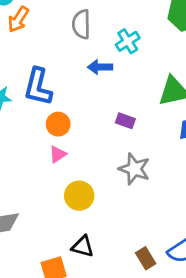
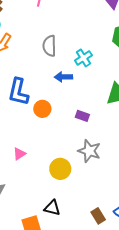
orange circle: (58, 124) -> (42, 109), moved
pink triangle: (58, 154) -> (19, 154), moved
yellow circle: (79, 196) -> (60, 169), moved

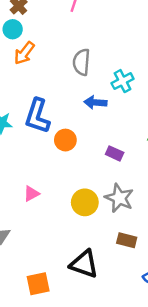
yellow circle: (60, 169) -> (85, 202), moved
black triangle: (52, 208) -> (84, 264), moved, size x1.4
brown rectangle: (98, 216) -> (127, 240), moved, turned -49

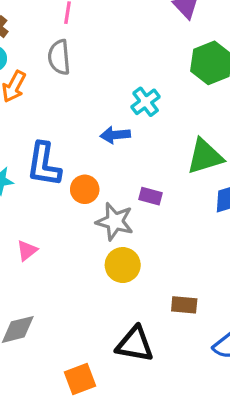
gray semicircle: (81, 62) -> (59, 57), moved
pink triangle: (31, 194) -> (27, 250), moved
gray star: (119, 198) -> (115, 221), moved

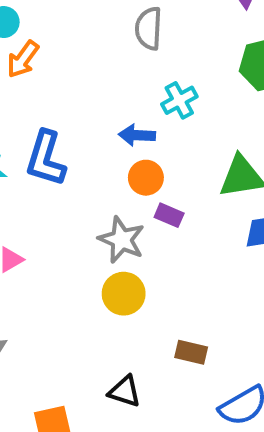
gray semicircle: (59, 57) -> (149, 28), moved
orange circle: (85, 189) -> (146, 178), moved
black triangle: (135, 344) -> (125, 391), size x0.7

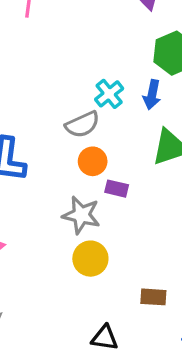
gray semicircle: (149, 28) -> (82, 124), moved, turned -108
blue arrow: (137, 135) -> (152, 95), moved, turned -72

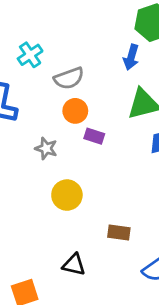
cyan cross: (109, 94) -> (30, 55), moved
gray star: (81, 215) -> (46, 148), moved, size x0.7

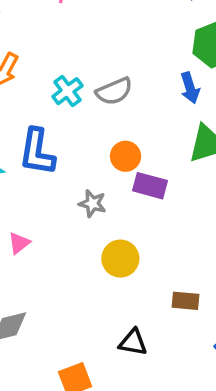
blue arrow: (131, 57) -> (190, 88), turned -30
gray semicircle: (69, 78) -> (114, 91), moved
purple rectangle: (94, 136) -> (150, 186), size x1.4

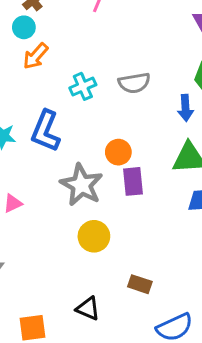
gray semicircle: (114, 91) -> (134, 83), moved
purple rectangle: (150, 186) -> (133, 181), turned 56
gray star: (92, 203) -> (82, 185), size x1.8

